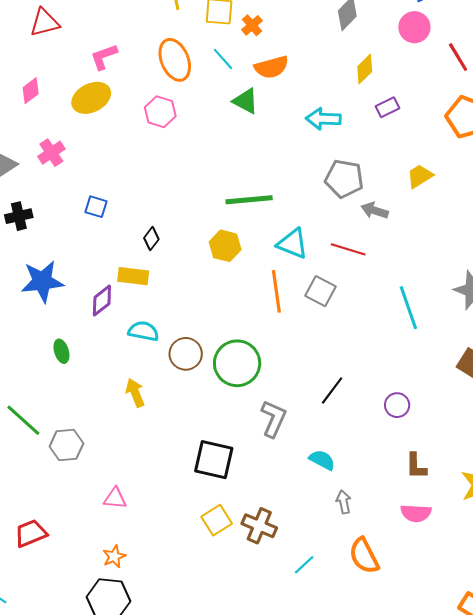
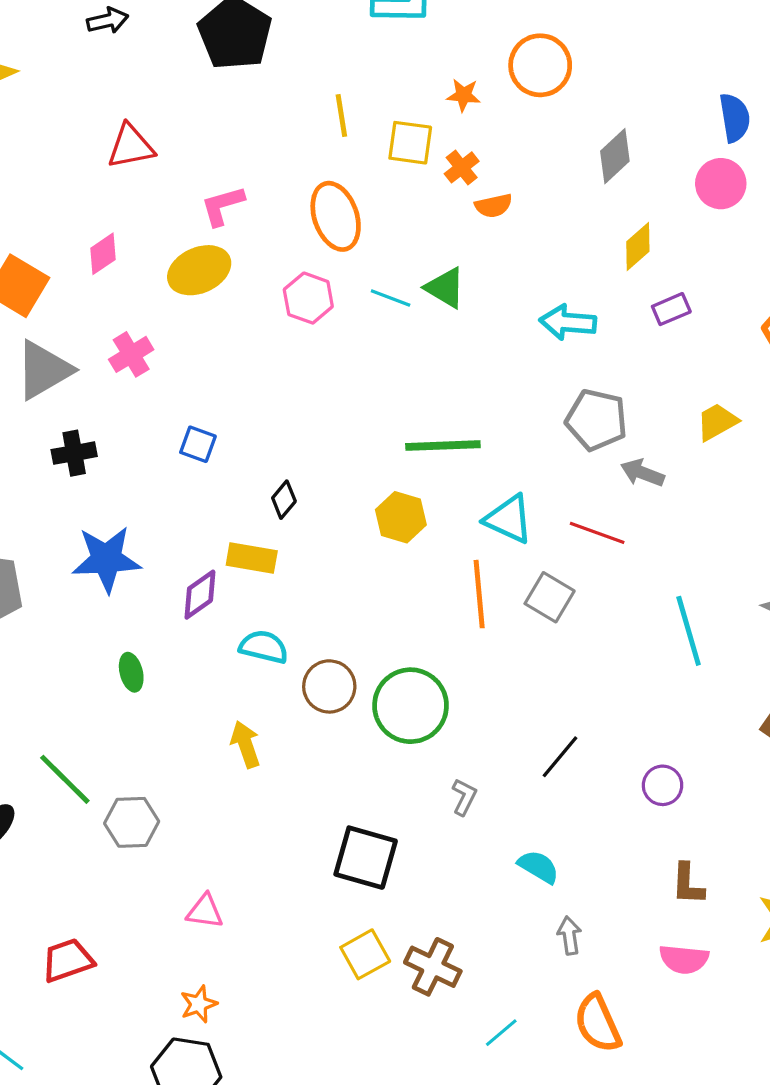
cyan line: (223, 59) -> (391, 298), moved, turned -30
orange semicircle: (271, 67) -> (494, 206), moved, size x0.7
gray L-shape: (273, 419) -> (464, 797), size x0.6

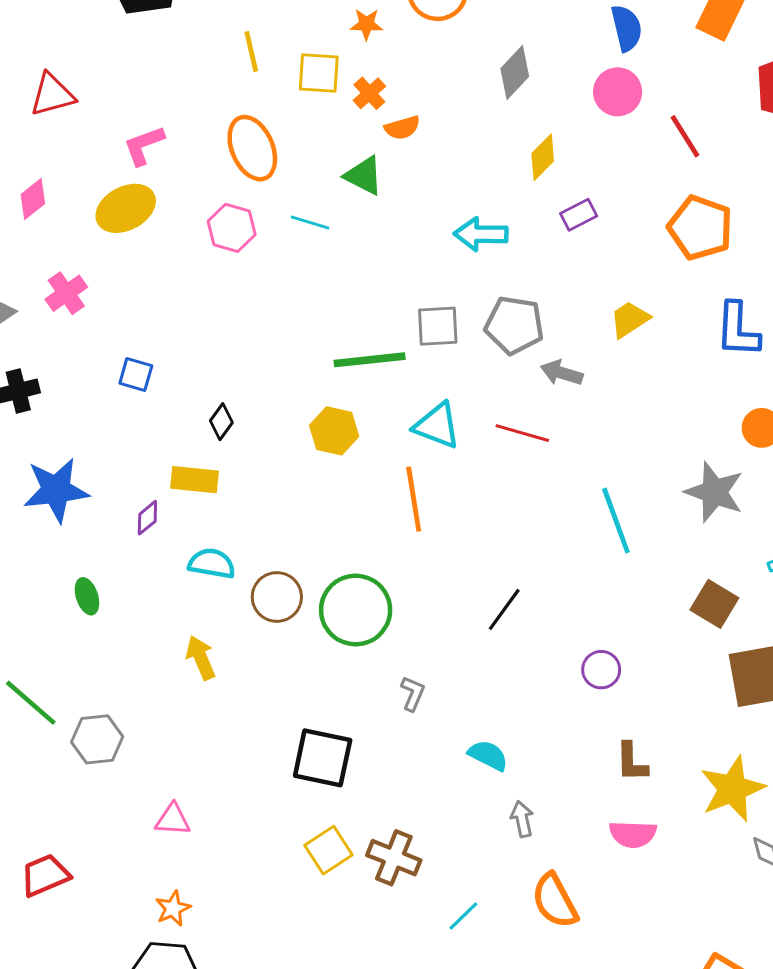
green triangle: (445, 288) -> (364, 176), moved
purple diamond: (200, 595) -> (147, 518), size x0.7
gray square: (550, 597) -> (438, 326), moved, turned -30
black line: (560, 757) -> (504, 609), moved

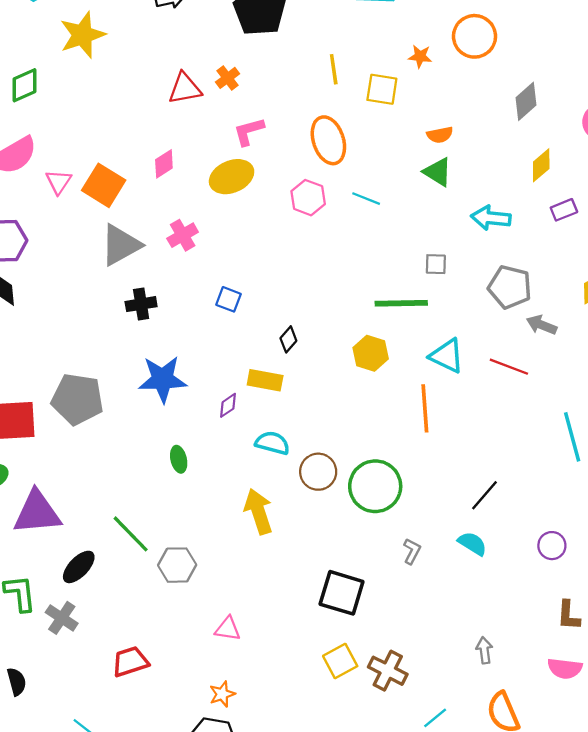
orange cross: (369, 93) -> (227, 78), moved
green triangle: (364, 176) -> (438, 172), moved
gray square: (438, 326) -> (436, 264), moved, size x0.7
yellow arrow: (201, 658) -> (258, 512), size x1.4
cyan semicircle: (488, 755) -> (472, 543), moved

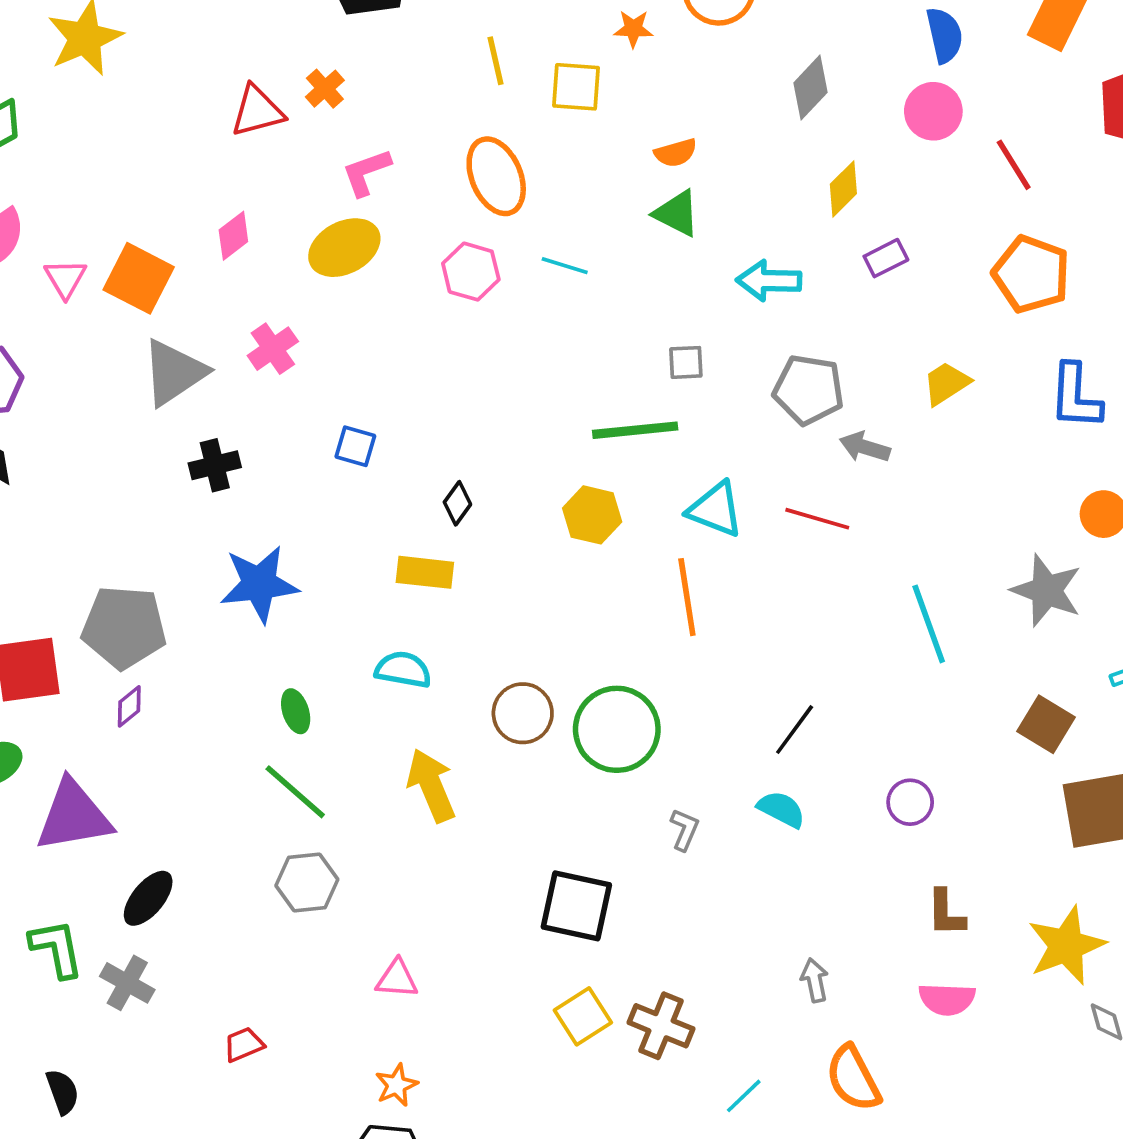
purple diamond: (228, 405) -> (129, 706), moved
cyan semicircle: (272, 443) -> (403, 670), moved
green line: (131, 534) -> (295, 792), moved
red trapezoid: (130, 662) -> (244, 1045), size x0.7

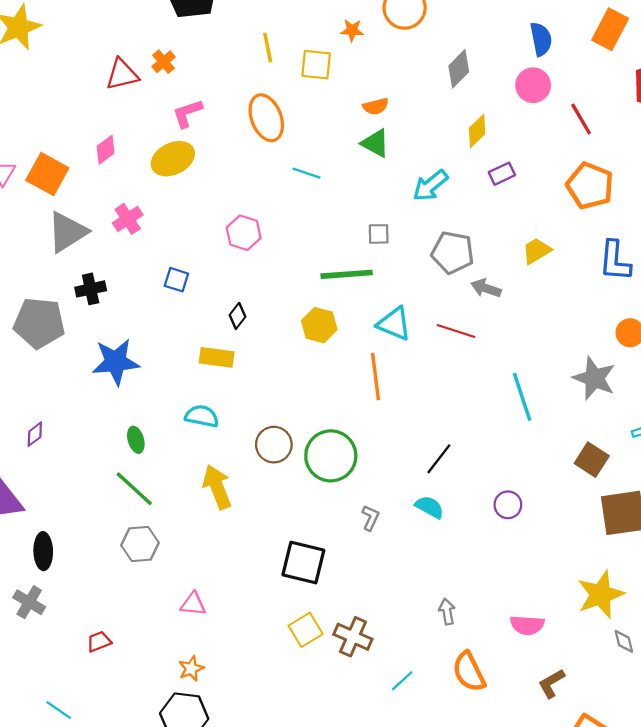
pink hexagon: (471, 272) -> (244, 233), moved
cyan arrow: (769, 281) -> (430, 186), turned -42
gray pentagon: (124, 627) -> (39, 323), moved
black ellipse: (148, 898) -> (43, 551), turned -42
brown L-shape: (946, 913) -> (552, 683), moved, turned 60

